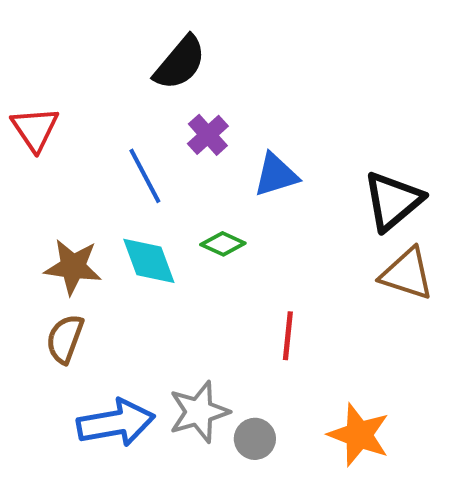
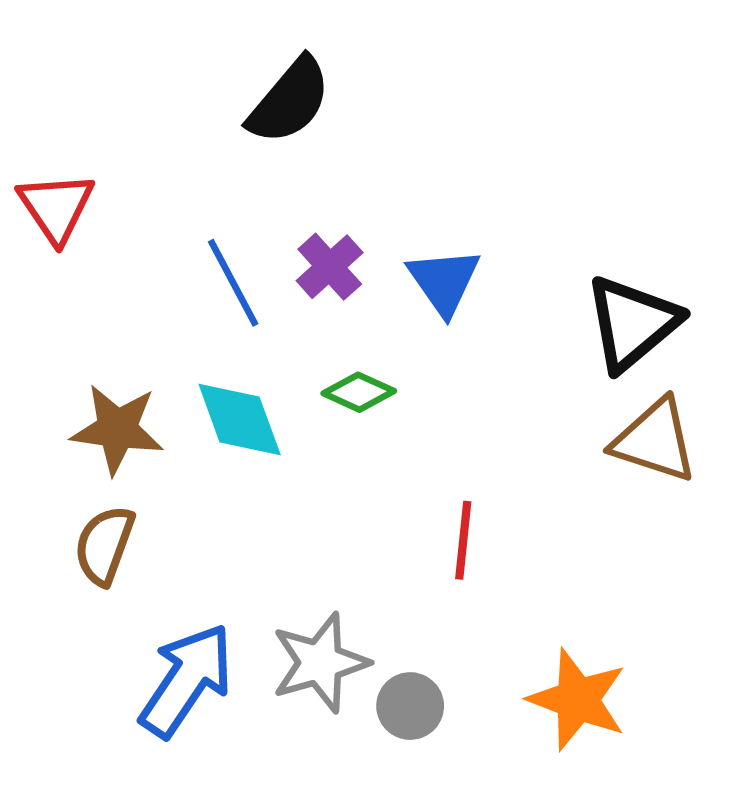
purple cross: (208, 135) -> (330, 267), moved
blue triangle: (276, 175) -> (444, 281), turned -48
blue arrow: (116, 423) -> (186, 680), turned -46

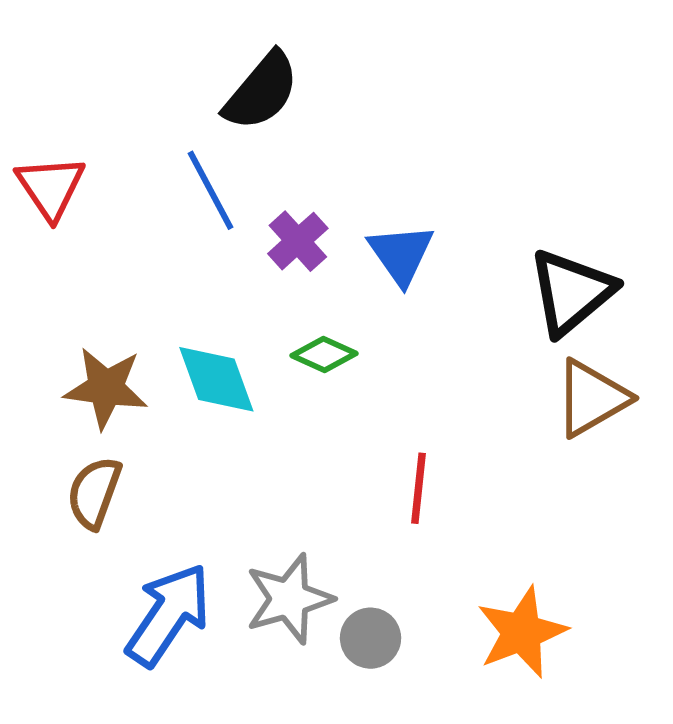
blue line: (233, 283) -> (211, 190), moved
brown triangle: (655, 440) -> (592, 398), turned -48
orange star: (578, 700) -> (522, 632), turned 30

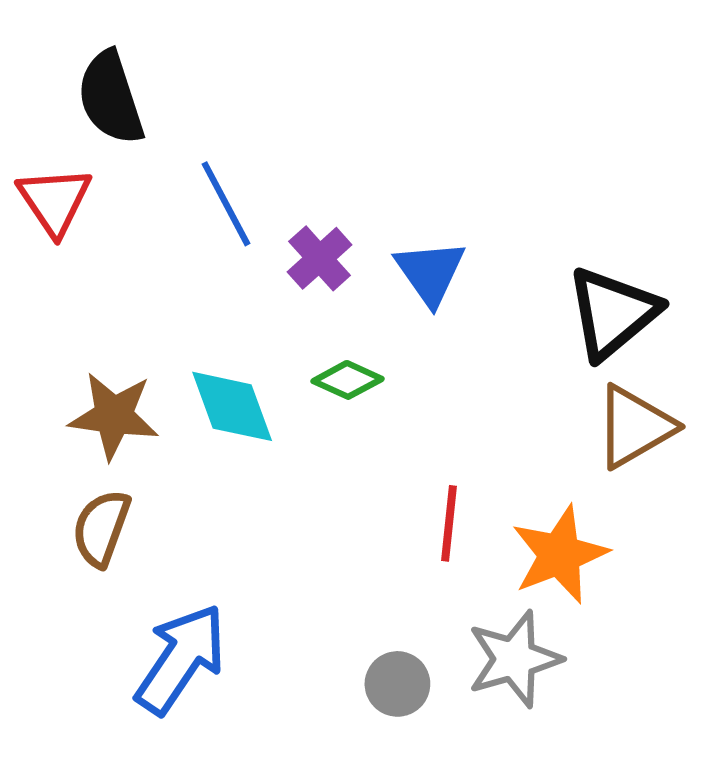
black semicircle: (261, 91) -> (111, 98), moved, turned 122
gray star: (289, 599) -> (514, 659), moved
orange star: (522, 632) -> (560, 555), moved

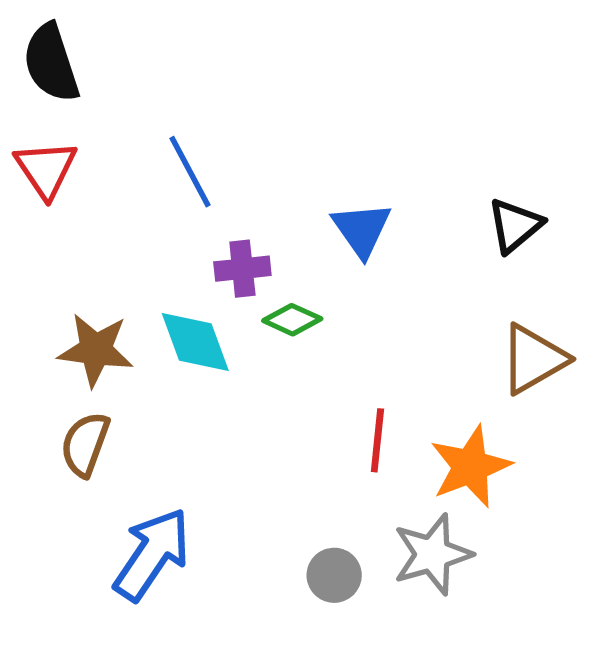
black semicircle: (111, 98) -> (51, 63), moved
purple cross: (320, 258) -> (242, 269), moved, turned 36
black triangle: (613, 313) -> (515, 225), moved, size x0.7

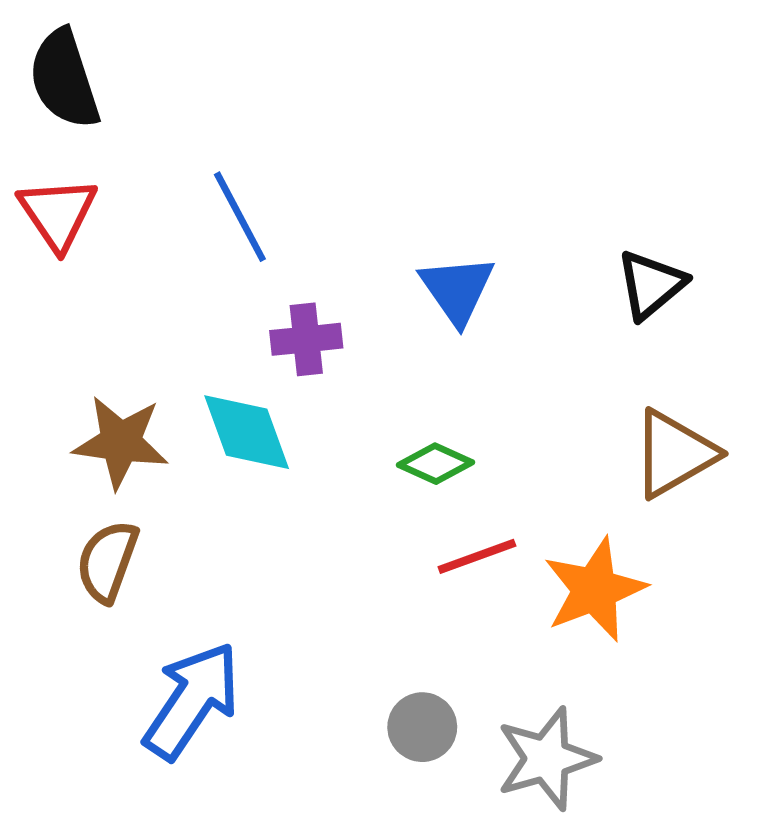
green diamond: (292, 320) -> (436, 464), moved
red line: (377, 440) -> (477, 556), turned 64
gray star: (432, 554) -> (547, 759), moved

